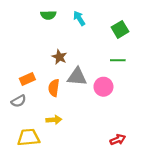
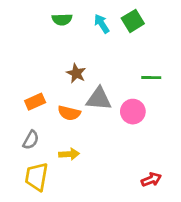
green square: (120, 29) -> (133, 21), moved
orange semicircle: (54, 88) -> (69, 113), turned -84
gray semicircle: (19, 101) -> (31, 140), moved, turned -32
yellow trapezoid: (28, 137) -> (37, 177), turned -75

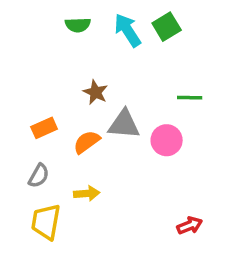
cyan arrow: (102, 24) -> (128, 30), size x1.4
orange semicircle: (69, 113) -> (87, 142), turned 130

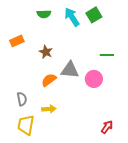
brown star: (96, 92) -> (46, 52), moved
orange rectangle: (44, 128) -> (17, 41), moved
gray semicircle: (39, 176) -> (22, 99), turned -40
red arrow: (190, 225) -> (107, 127), turned -32

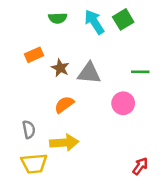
orange rectangle: (17, 41) -> (34, 55), moved
gray triangle: (70, 70) -> (89, 73), moved
yellow arrow: (49, 109) -> (64, 143), size x1.5
yellow trapezoid: (26, 125) -> (34, 164), turned -105

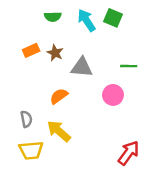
green square: (123, 19) -> (113, 18), turned -36
brown star: (60, 68) -> (55, 53), moved
yellow arrow: (64, 143) -> (59, 131), turned -135
red arrow: (140, 166) -> (129, 153), size x1.5

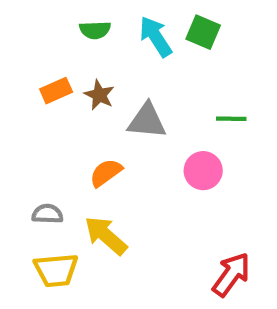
gray semicircle: (26, 119) -> (47, 214), turned -77

